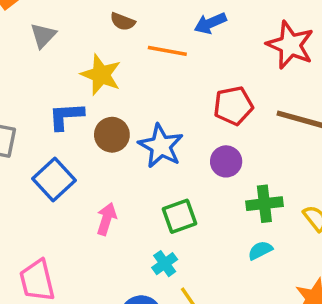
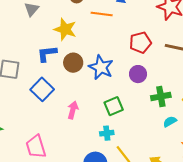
cyan semicircle: (260, 250) -> (170, 122), moved
cyan cross: (165, 264) -> (107, 133), turned 32

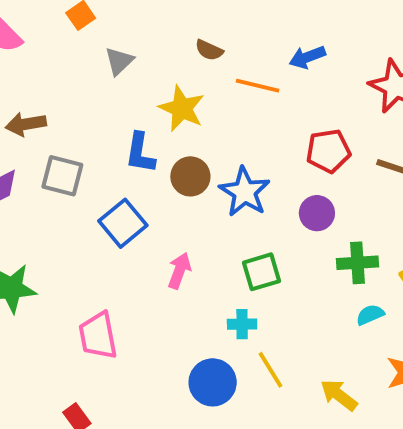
blue L-shape: (47, 54) -> (140, 153), turned -80

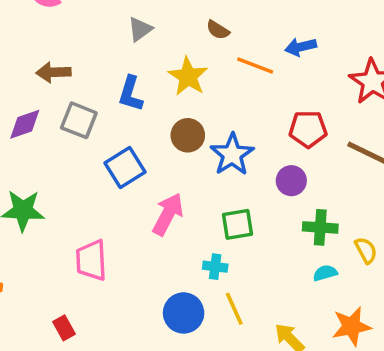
blue L-shape: (140, 153) -> (131, 94), moved
pink arrow: (179, 271) -> (168, 214), size x1.4

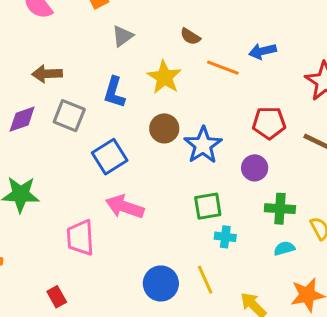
pink arrow: (168, 214) -> (125, 207), moved, turned -99
cyan cross: (215, 267) -> (225, 237), moved

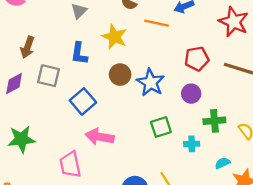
brown arrow: (47, 74) -> (27, 47), turned -60
cyan cross: (225, 237) -> (192, 144), moved
cyan semicircle: (284, 248) -> (222, 163), moved

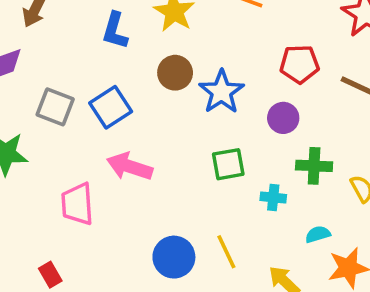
gray square: (49, 76) -> (55, 107), moved

